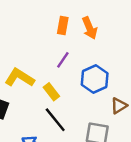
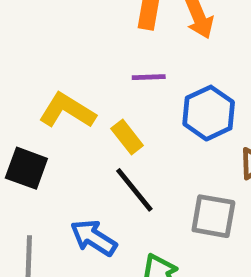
purple line: (63, 60) -> (149, 77), turned 54

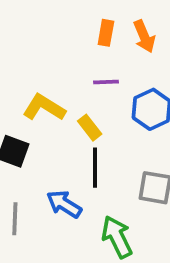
black line: (134, 190) -> (95, 168), turned 39

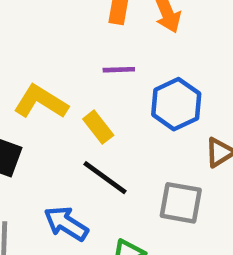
black line: (95, 168) -> (105, 178), turned -54

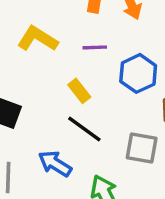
yellow L-shape: (41, 102) -> (38, 39), moved

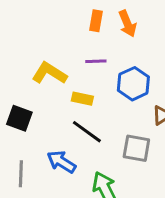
yellow L-shape: (38, 39) -> (49, 73), moved
yellow rectangle: (79, 91) -> (82, 99), turned -40

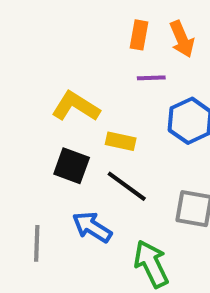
purple line: (96, 61) -> (151, 78), moved
black square: (19, 118) -> (72, 166), moved

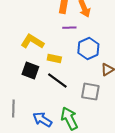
blue arrow: (92, 227) -> (42, 120), moved

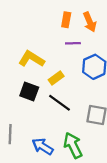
yellow rectangle: (54, 59) -> (56, 78), turned -48

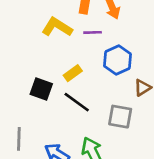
yellow L-shape: (31, 59) -> (57, 27), moved

